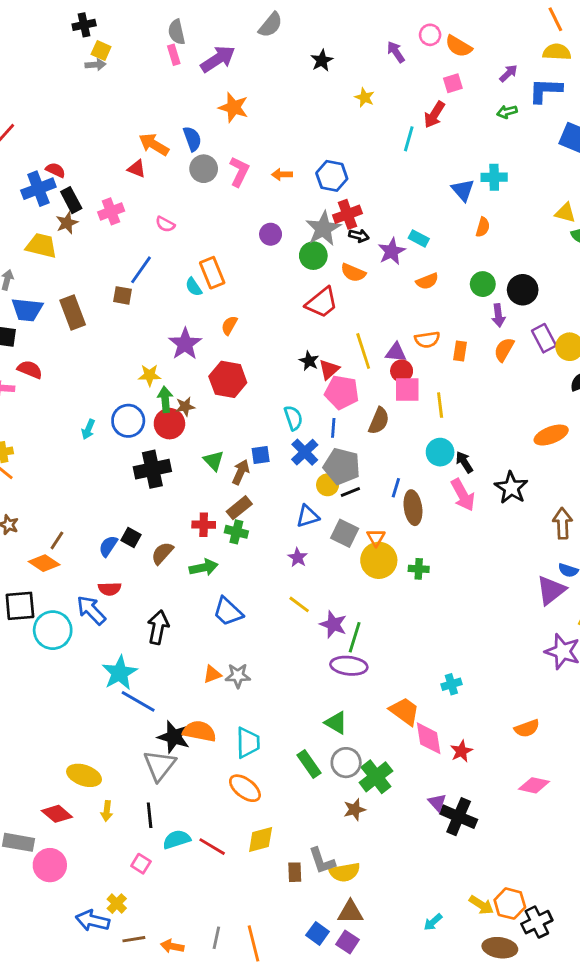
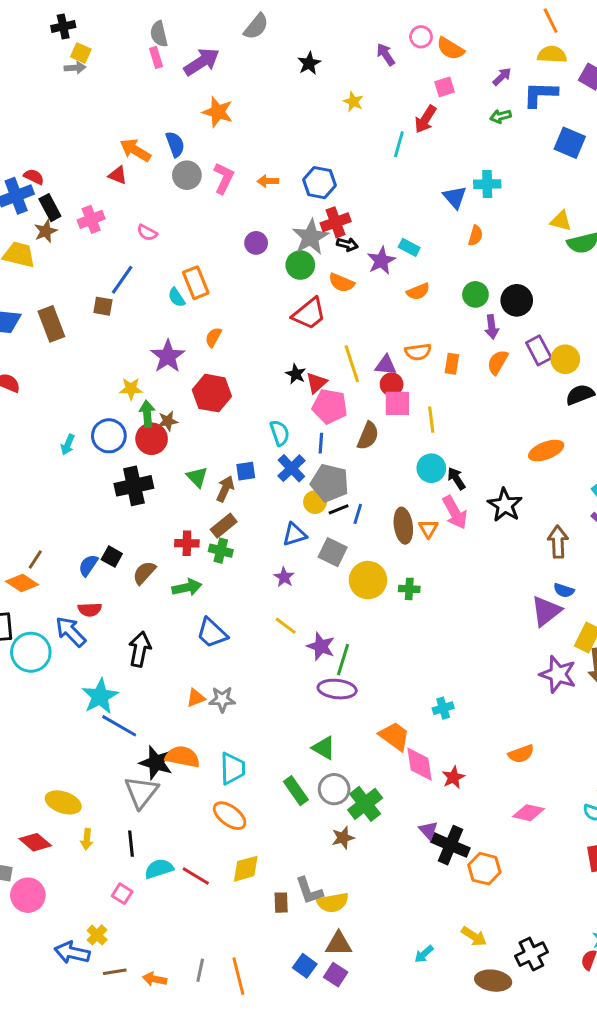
blue line: (396, 488) -> (358, 514), moved
orange triangle: (376, 538) -> (428, 529), moved
orange hexagon: (510, 904) -> (484, 869), moved

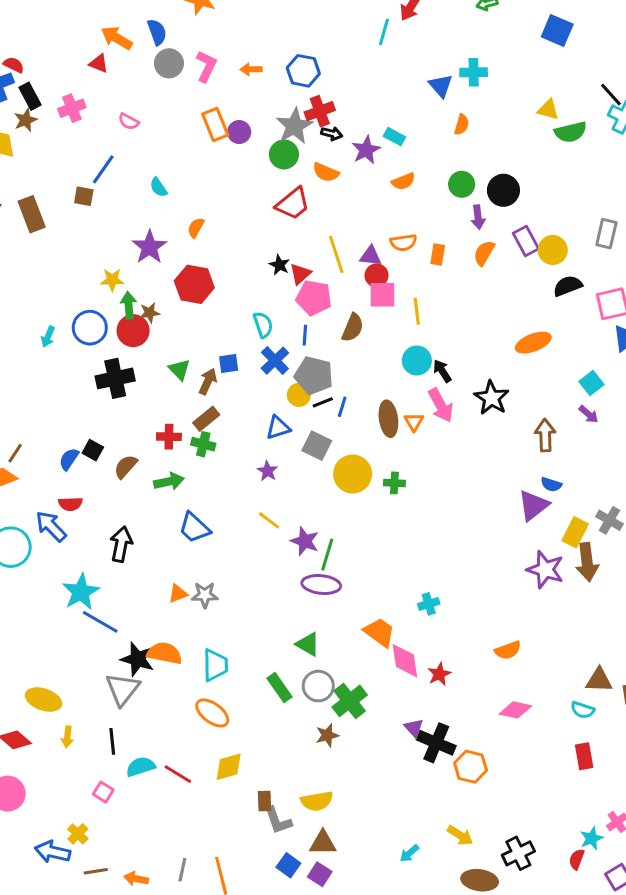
orange rectangle: (196, 283) -> (215, 125), moved
gray L-shape: (309, 891) -> (278, 820), moved

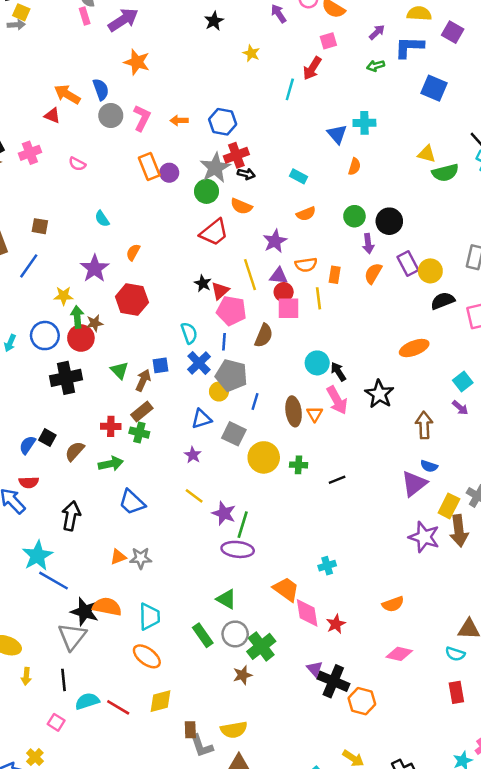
purple star: (366, 150) -> (275, 241), moved
blue line: (103, 169) -> (29, 266), moved
yellow line: (417, 311) -> (318, 298), moved
black line: (323, 402) -> (337, 480), moved

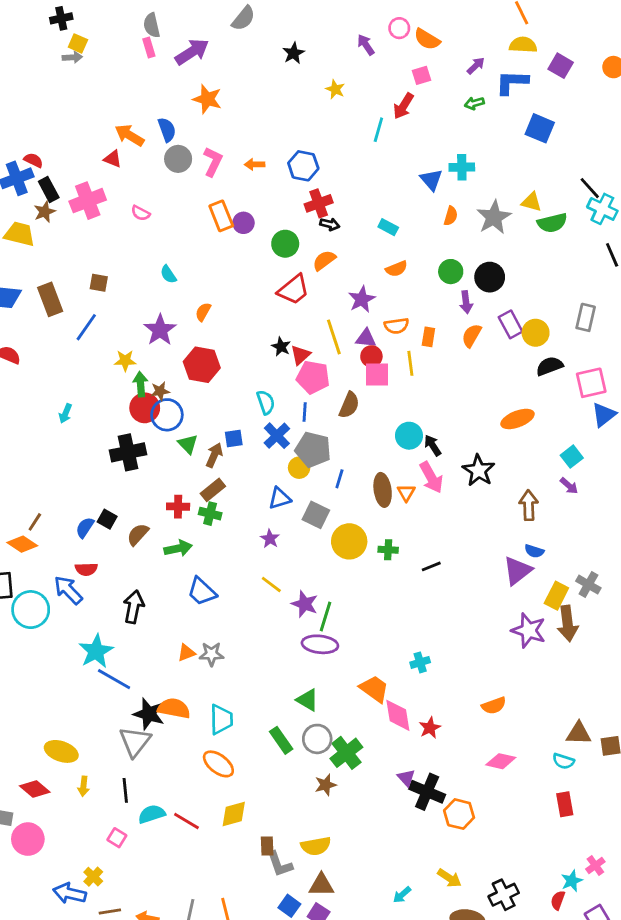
pink cross: (30, 153) -> (88, 201), size x1.4
gray star: (215, 168) -> (494, 217), moved
orange semicircle: (241, 206) -> (324, 260), turned 120
blue circle: (45, 336) -> (167, 415), moved

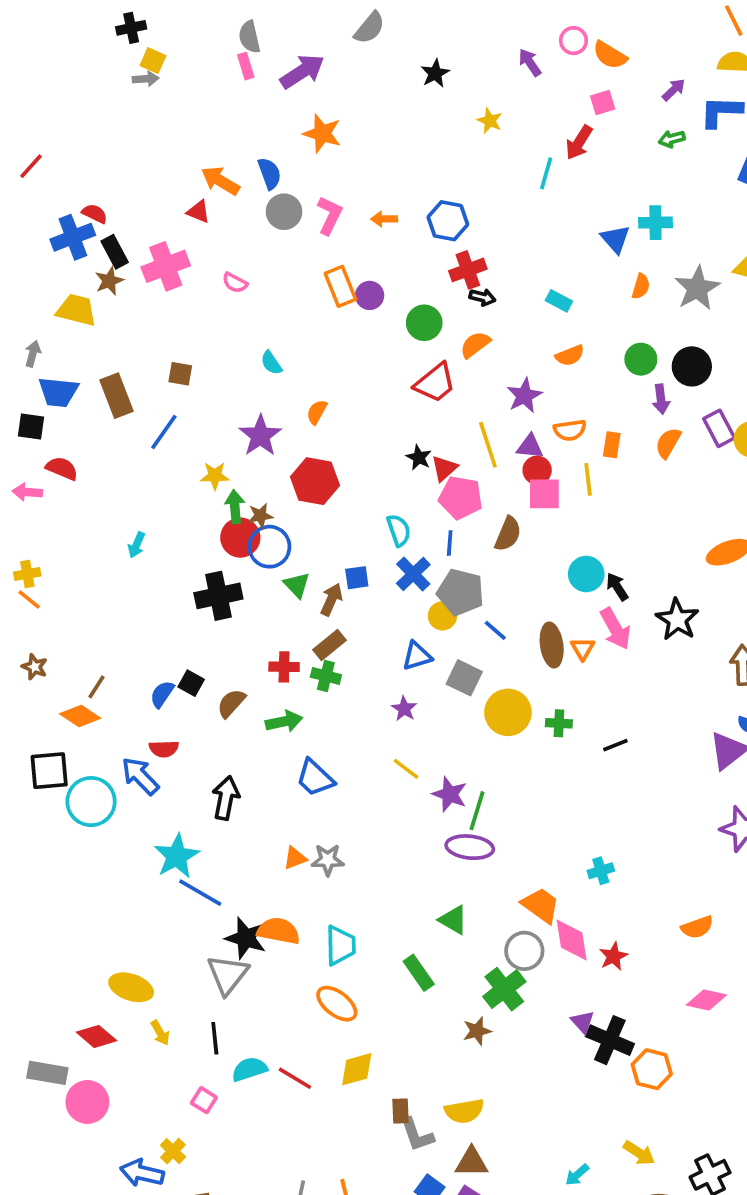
blue line: (339, 479) -> (495, 630), turned -66
gray circle: (317, 739) -> (524, 951), moved
yellow arrow: (84, 786) -> (160, 1033), turned -36

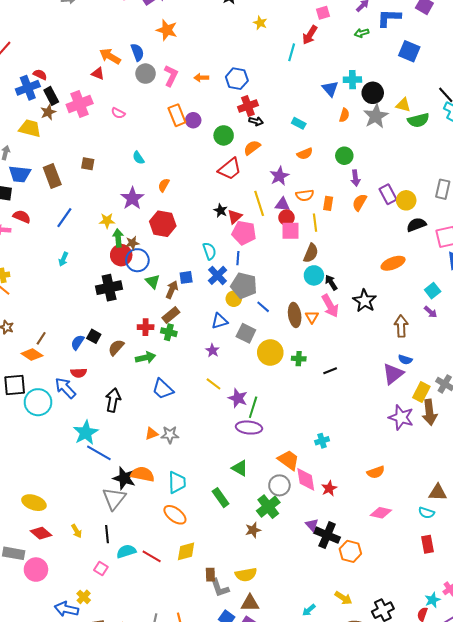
black circle: (692, 366) -> (373, 93), moved
blue line: (164, 432) -> (64, 218), moved
brown semicircle: (508, 534) -> (311, 253), moved
yellow ellipse: (131, 987) -> (34, 503), moved

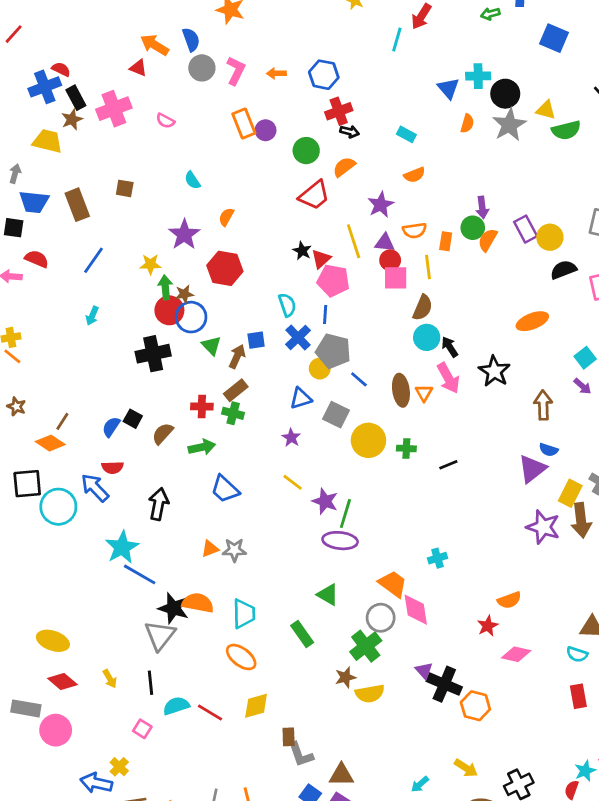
green circle: (344, 156) -> (473, 228), moved
red star: (329, 488) -> (488, 626), moved
yellow semicircle: (246, 575) -> (370, 694), moved

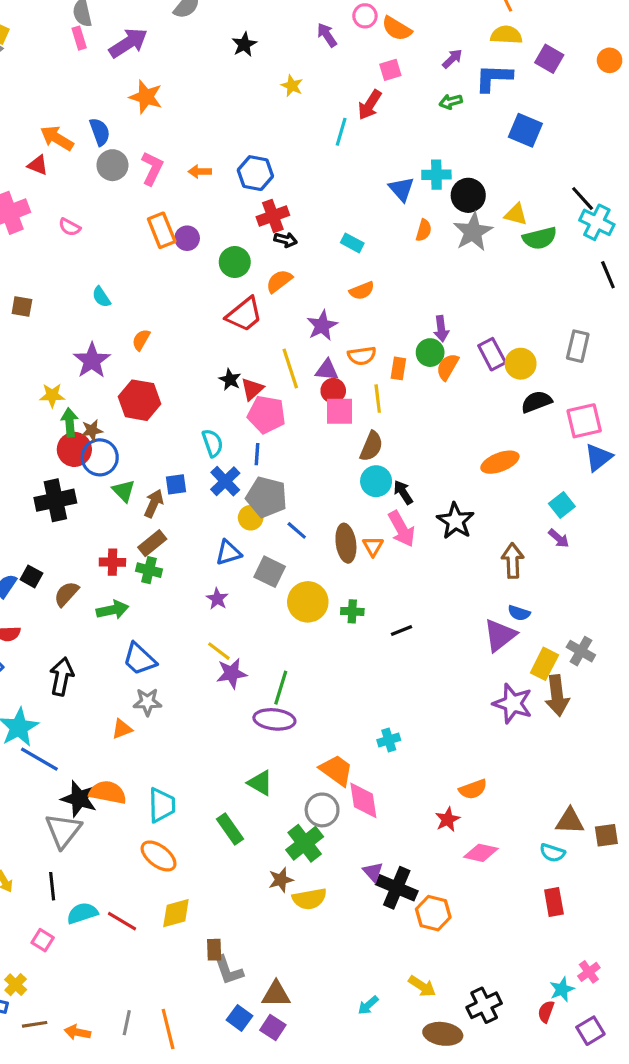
purple star: (325, 501) -> (232, 673), moved, turned -30
gray star: (234, 550) -> (147, 702), moved

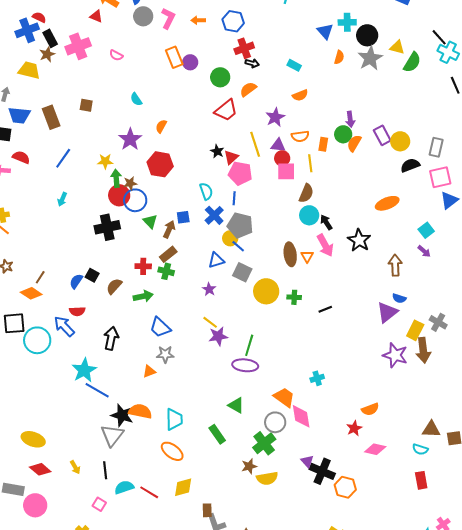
green semicircle: (540, 238) -> (412, 62), turned -45
gray rectangle: (578, 346) -> (436, 147), moved
blue line: (297, 530) -> (238, 246), moved

